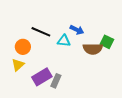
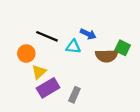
yellow triangle: (18, 65) -> (39, 72), moved
gray rectangle: (56, 81) -> (74, 95), moved

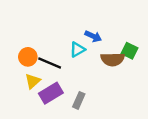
black line: (47, 36) -> (50, 63), moved
cyan triangle: (73, 47) -> (77, 50), turned -35
yellow triangle: (39, 72) -> (33, 81), moved

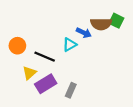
green square: (130, 51) -> (116, 21), moved
orange circle: (28, 57) -> (17, 46), moved
brown semicircle: (113, 59) -> (101, 24), moved

